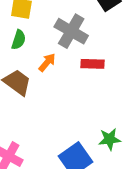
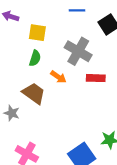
orange arrow: (47, 62) -> (58, 77), turned 84

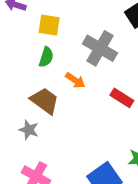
red rectangle: (96, 78) -> (122, 98), moved, turned 30
gray star: (12, 113) -> (29, 130), moved

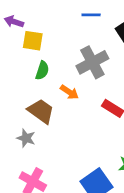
yellow square: (49, 25) -> (33, 41), moved
gray cross: (100, 48) -> (92, 62), turned 32

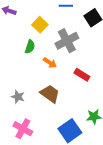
yellow square: (33, 41) -> (40, 25), moved, turned 35
brown trapezoid: (41, 111) -> (50, 94), moved

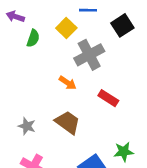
yellow square: (40, 25) -> (66, 28), moved
green semicircle: (30, 47) -> (33, 38), moved

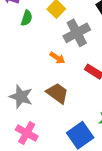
gray star: (27, 126) -> (21, 97), size x1.5

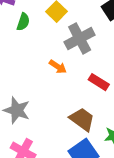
brown trapezoid: (57, 93) -> (82, 119), moved

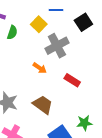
brown trapezoid: (82, 119) -> (43, 105), moved

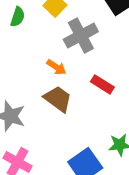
brown trapezoid: (43, 105) -> (58, 99), moved

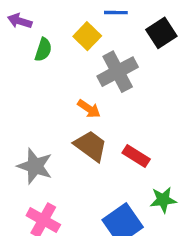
red rectangle: (102, 84) -> (136, 156), moved

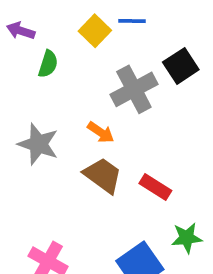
black square: (161, 33) -> (181, 66), moved
yellow square: (87, 36) -> (95, 31), moved
gray star: (35, 166) -> (38, 144), moved

